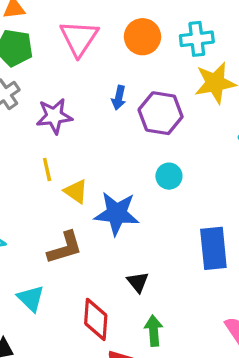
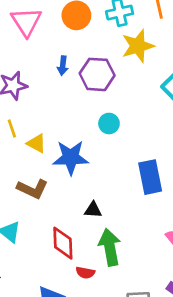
brown L-shape: (65, 248) -> (32, 189), turned 48
black triangle: (138, 282) -> (93, 210), turned -42
green arrow: (154, 331) -> (110, 247), size x1.5

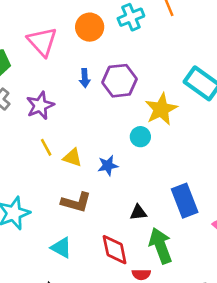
yellow star: (138, 46) -> (161, 109), moved
cyan circle: (109, 124) -> (140, 137), moved
blue star: (71, 158) -> (108, 166), size x0.6
blue rectangle: (150, 177) -> (185, 201), moved

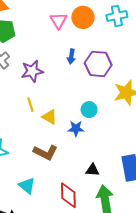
pink triangle: (42, 42) -> (58, 21), moved, size x0.7
cyan circle: (140, 137) -> (89, 110), moved

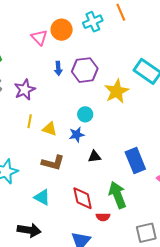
yellow line: (30, 105) -> (30, 121), turned 40
black triangle: (93, 170) -> (94, 157), moved

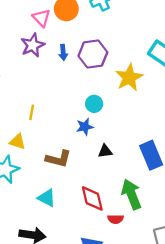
purple star: (25, 90) -> (33, 45), moved
yellow triangle: (50, 129) -> (17, 142), moved

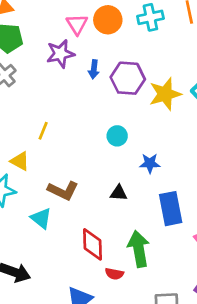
yellow star: (129, 77) -> (165, 94), moved
blue star: (85, 127) -> (150, 163), moved
cyan triangle: (47, 198) -> (41, 218), moved

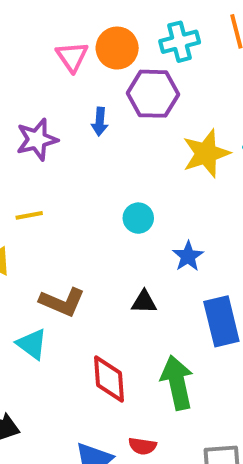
purple star: (60, 54) -> (37, 140), moved
purple hexagon: (128, 78) -> (153, 94), moved
yellow line: (43, 131) -> (29, 215), turned 60
blue star: (150, 163) -> (188, 256), turned -30
red semicircle: (114, 274) -> (142, 446), moved

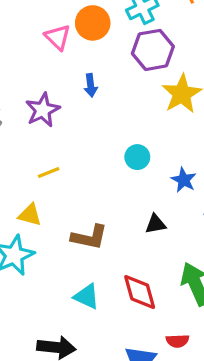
purple hexagon: (153, 94) -> (153, 50), moved
cyan triangle: (32, 344) -> (87, 296), moved

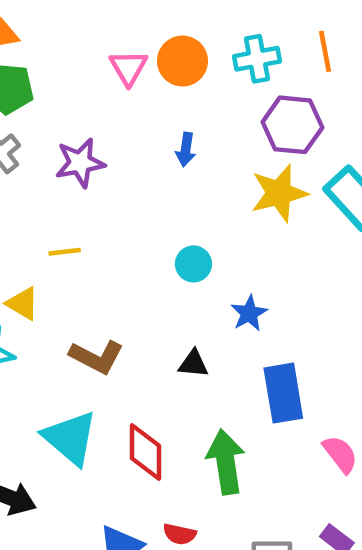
purple hexagon: (153, 50) -> (292, 125), moved
blue arrow: (91, 85) -> (186, 150), moved
cyan triangle: (87, 296) -> (70, 438), size x1.5

